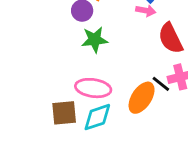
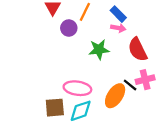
green star: (95, 40) -> (99, 50), moved

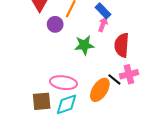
pink arrow: (118, 28) -> (103, 24), turned -80
red semicircle: (138, 50) -> (122, 45), turned 30

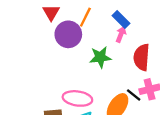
purple circle: (55, 24) -> (68, 34), size x1.5

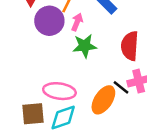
pink arrow: (121, 34) -> (77, 22), moved

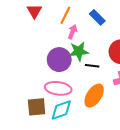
purple circle: (49, 21) -> (59, 60), moved
black line: (121, 87) -> (92, 66), moved, turned -32

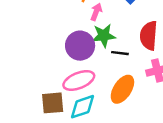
pink ellipse: (58, 88) -> (79, 80), turned -30

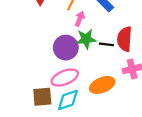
black line: (120, 53) -> (106, 44), moved
orange ellipse: (122, 89) -> (102, 85), turned 35

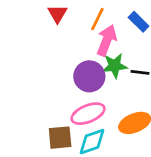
pink arrow: (80, 19) -> (107, 40), size x1.6

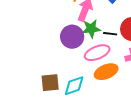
pink ellipse: (88, 114) -> (97, 53), moved

